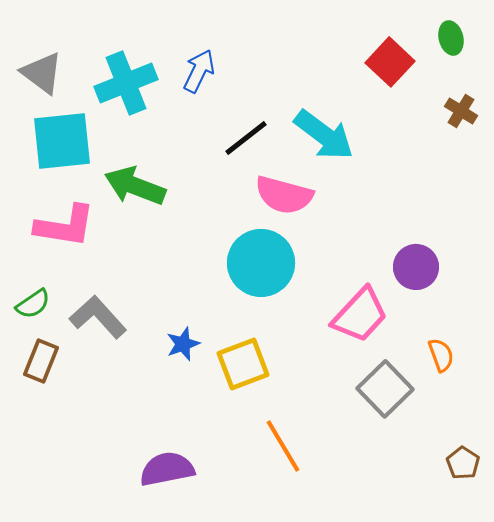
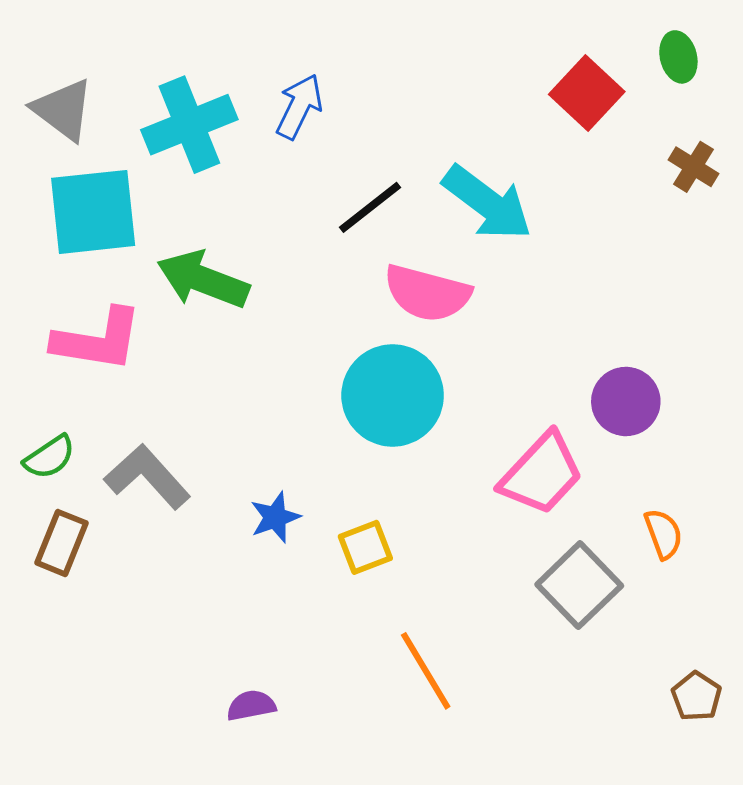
yellow square: (243, 364) -> (365, 547), size x0.7
purple semicircle: (167, 469) -> (251, 705), size x0.6

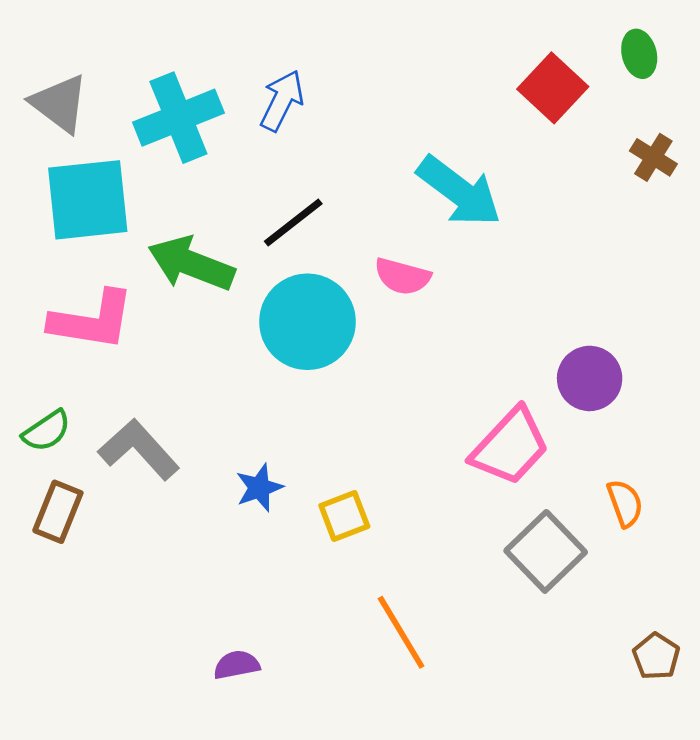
black line: (370, 207) -> (293, 223), moved
pink semicircle: (427, 293) -> (402, 276), size x0.7
cyan circle: (393, 395) -> (307, 322), moved

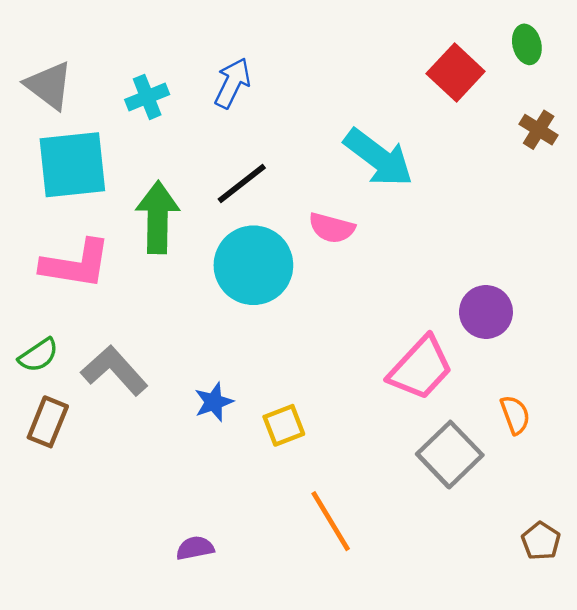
cyan cross: (178, 118) -> (147, 97), size x0.6
green arrow: (191, 264) -> (158, 217), turned 70

